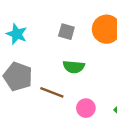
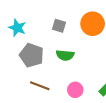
gray pentagon: (18, 76) -> (32, 55), moved
brown line: (52, 92) -> (40, 86), moved

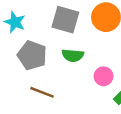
gray square: (59, 26) -> (65, 20), size x1.6
pink circle: (75, 90) -> (104, 76), moved

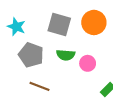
pink circle: (104, 76) -> (88, 63), moved

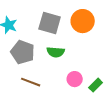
pink circle: (88, 63) -> (75, 79), moved

